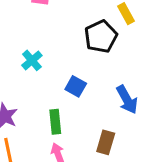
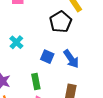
blue arrow: (127, 100) -> (71, 59), moved

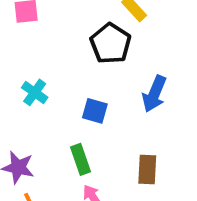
blue arrow: (71, 59) -> (154, 94), moved, turned 66

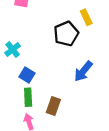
blue square: (95, 111) -> (27, 75), moved
brown rectangle: (147, 170) -> (53, 106), moved

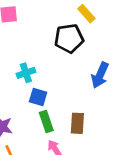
black pentagon: (66, 34) -> (69, 38), turned 30
cyan cross: (13, 50) -> (26, 73), moved, turned 35

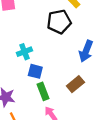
brown rectangle: (77, 123) -> (75, 84), moved, turned 49

